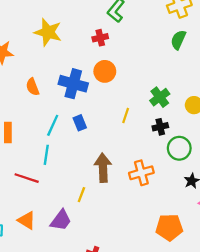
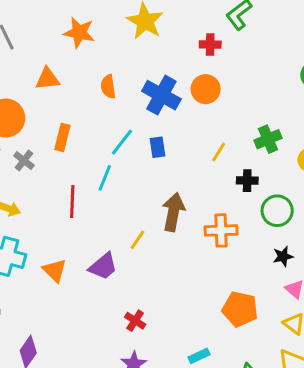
black cross: (160, 127) -> (247, 181), moved
red line: (27, 178) -> (72, 202), turned 60
orange triangle: (27, 220) -> (55, 270), moved

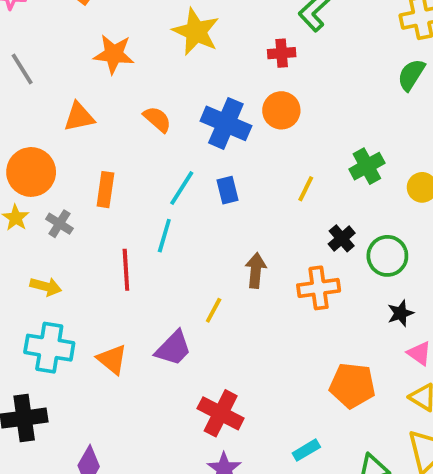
orange semicircle: (108, 87) -> (157, 119), turned 145
black cross: (247, 181) -> (342, 238), moved, turned -36
brown arrow: (173, 212) -> (256, 270), size x0.7
red cross: (135, 321) -> (221, 413), size x1.6

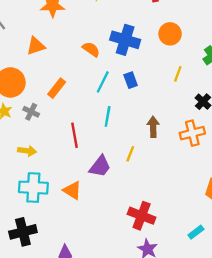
orange circle: (281, 110) -> (170, 34), moved
orange semicircle: (157, 119) -> (91, 49), moved
orange rectangle: (105, 190) -> (57, 88), turned 36
cyan line: (164, 236) -> (108, 116), moved
purple trapezoid: (173, 348) -> (100, 166), moved

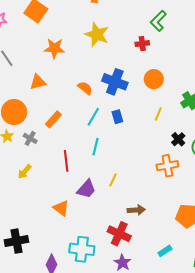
brown arrow: (153, 127) -> (136, 210), moved, turned 84
yellow arrow: (27, 151) -> (25, 172), turned 119
cyan cross: (33, 188) -> (82, 249), moved

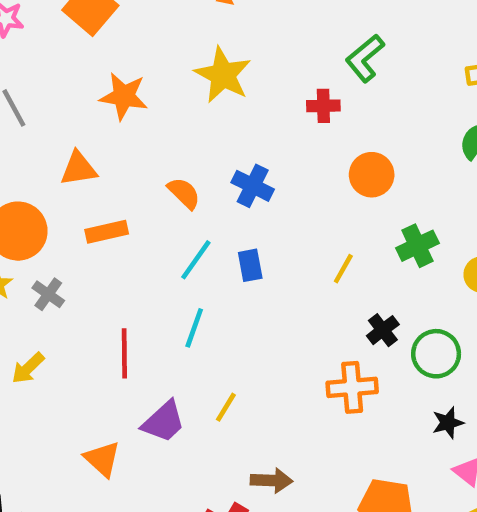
orange circle: (154, 79) -> (372, 175), moved
blue cross: (115, 82) -> (253, 186), size x0.7
orange rectangle: (53, 119) -> (107, 232), moved, turned 30

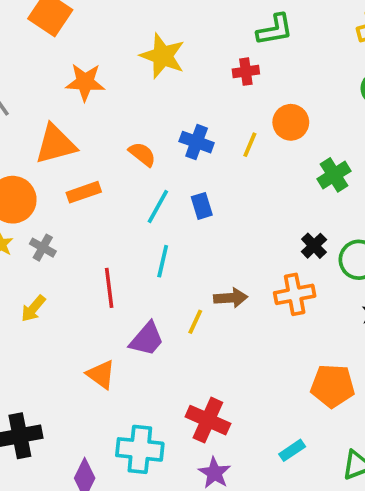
green L-shape: (365, 58) -> (275, 30), turned -144
orange triangle: (79, 169) -> (55, 144), size x1.4
yellow line: (343, 269) -> (250, 145), moved
brown arrow: (272, 480) -> (231, 298), moved

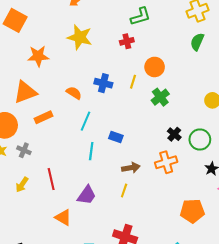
green cross: (334, 175) -> (160, 97), moved
blue rectangle: (202, 206) -> (116, 137), moved, turned -48
red line: (109, 288) -> (51, 179), moved
yellow line: (195, 322) -> (124, 190), moved

